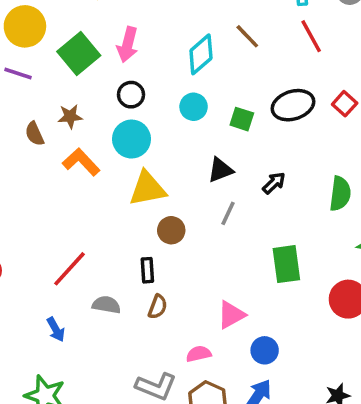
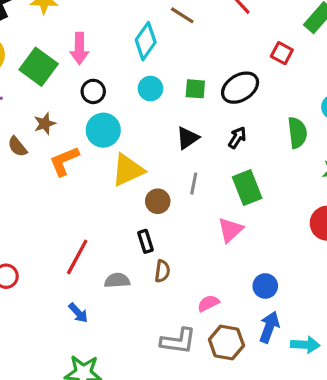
black ellipse: (293, 105) -> (240, 88), moved
orange L-shape: (81, 162) -> (64, 161), turned -56
gray line: (228, 213) -> (194, 184), moved
green rectangle: (286, 264) -> (247, 188), moved
pink triangle: (231, 315) -> (230, 230), moved

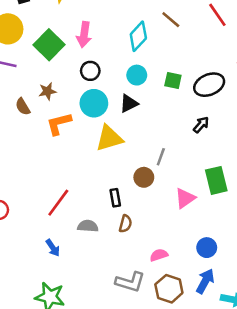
black triangle: (188, 138) -> (129, 103), moved
green rectangle: (247, 188) -> (216, 180), moved
brown circle: (158, 201) -> (144, 177), moved

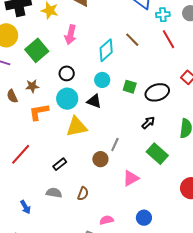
pink arrow: (84, 35) -> (70, 35), moved
black triangle: (129, 103) -> (94, 101), turned 42
green rectangle: (216, 180) -> (157, 154), moved, turned -40
black rectangle: (115, 198) -> (60, 164), moved, turned 56
red line: (58, 203) -> (21, 154), moved

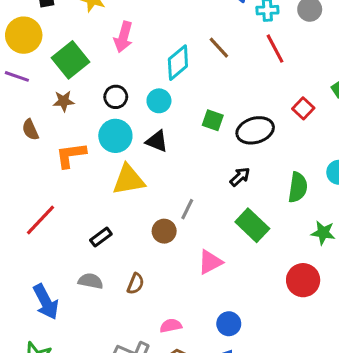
cyan circle: (102, 80) -> (159, 101), moved
brown star: (32, 86) -> (64, 101), moved
blue arrow: (25, 207) -> (46, 302), size x1.6

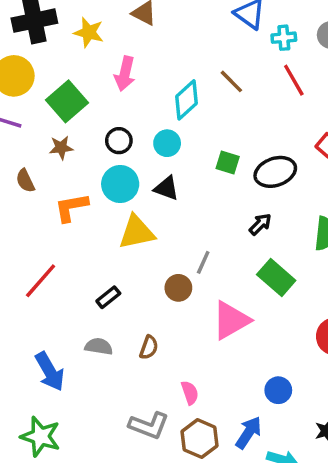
pink triangle: (210, 262) -> (231, 320), size x1.4
blue circle: (229, 324) -> (278, 390), moved
pink semicircle: (171, 326) -> (190, 393), turned 85

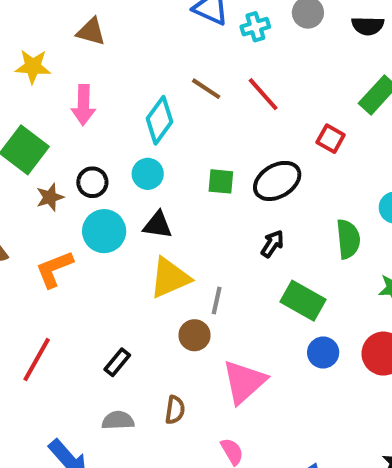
red line: (294, 80) -> (263, 94), moved
brown star: (61, 148) -> (50, 197), moved
yellow triangle: (137, 232) -> (170, 278), moved
pink triangle: (231, 320) -> (244, 382), moved
blue circle: (278, 390) -> (323, 352), moved

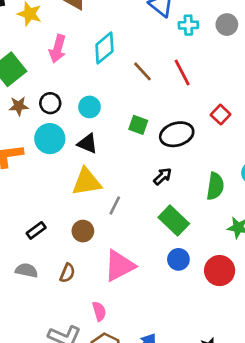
brown line: (206, 89) -> (143, 71), moved
cyan diamond: (160, 120) -> (104, 48), moved
brown circle: (195, 335) -> (83, 231), moved

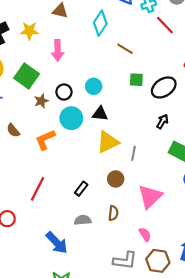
cyan diamond: (104, 48) -> (100, 23), moved
red line: (182, 72) -> (165, 25), moved
green square: (138, 125) -> (136, 80), moved

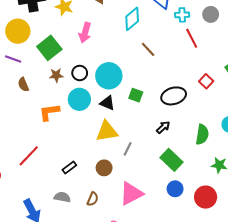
green square: (136, 80) -> (136, 95), moved
cyan circle: (94, 86) -> (109, 76), size x1.6
brown semicircle: (13, 130) -> (23, 85), moved

